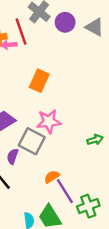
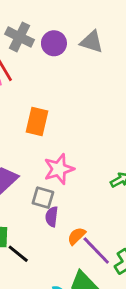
gray square: (32, 141) -> (43, 198), size x0.7
purple semicircle: (13, 156) -> (52, 217), moved

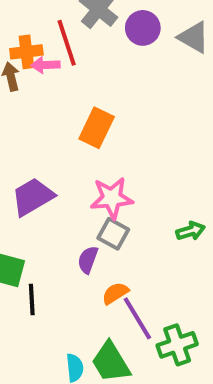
gray square: (43, 198) -> (113, 234), moved
black line: (18, 254) -> (32, 300), turned 35

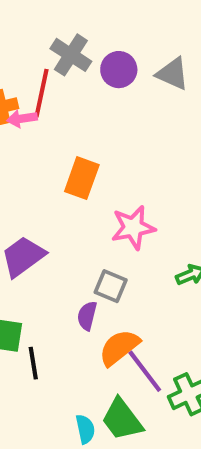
red line: (67, 43) -> (41, 93), turned 36
pink star: (112, 198) -> (133, 228), moved
orange semicircle: (115, 293) -> (119, 347), size x1.5

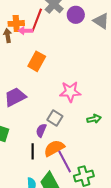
orange rectangle: (82, 178) -> (37, 61), moved
black line: (33, 363) -> (33, 151), moved

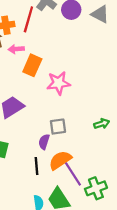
pink arrow: (25, 31) -> (16, 49), moved
pink star: (70, 92) -> (58, 83), moved
gray square: (55, 118) -> (58, 127), turned -35

